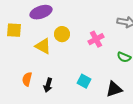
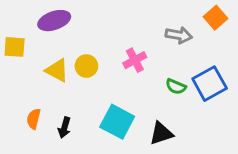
yellow circle: (62, 34) -> (86, 66), moved
cyan square: (84, 81) -> (117, 122), size x1.6

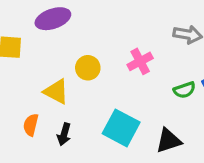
yellow triangle: (57, 70) -> (56, 92), moved
green semicircle: (176, 87) -> (184, 90), turned -42

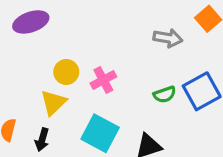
pink cross: (140, 61) -> (103, 80), moved
yellow triangle: (56, 92) -> (53, 103), moved, turned 48

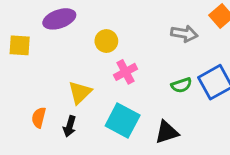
yellow circle: (66, 72) -> (106, 41), moved

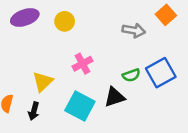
yellow circle: (106, 41) -> (65, 21), moved
black triangle: (167, 132) -> (115, 97), moved

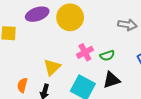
yellow circle: (65, 21) -> (70, 17), size x1.6
green semicircle: (131, 75) -> (107, 56), moved

